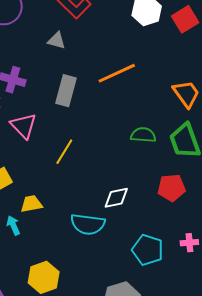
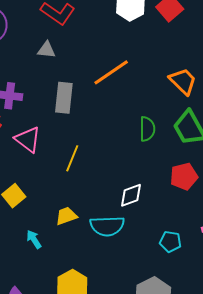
green semicircle: (143, 135) -> (147, 129), turned 95
yellow trapezoid: (31, 204) -> (66, 216), moved
cyan pentagon: (148, 250) -> (170, 242), size x0.7

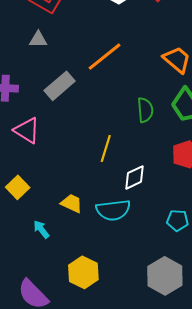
gray rectangle: (64, 98) -> (60, 86), turned 48
yellow line: (72, 158) -> (106, 149), moved
yellow trapezoid: (66, 216) -> (72, 203), turned 50

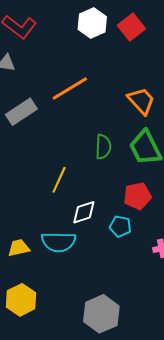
yellow trapezoid: (72, 203) -> (19, 248), moved, turned -45
cyan pentagon: (178, 220) -> (120, 226), moved

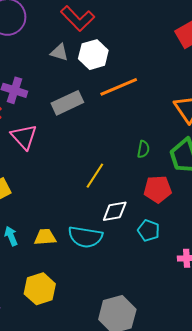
white hexagon: (92, 23) -> (93, 55), moved
green semicircle: (103, 147) -> (143, 149), size x0.7
red pentagon: (137, 196) -> (158, 189), moved

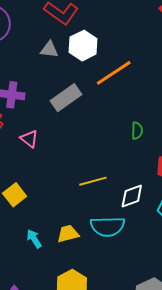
pink triangle: (24, 137) -> (29, 139), size x0.7
green semicircle: (143, 149) -> (137, 131), moved
yellow line: (95, 176) -> (93, 181), moved, turned 52

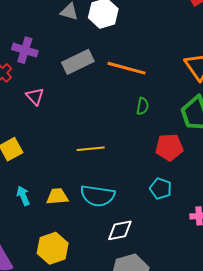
orange line: (114, 73) -> (127, 68), moved, turned 39
white diamond: (132, 196) -> (120, 230), moved

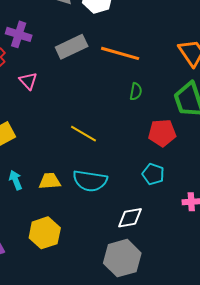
yellow line: (91, 149) -> (83, 134), turned 36
white diamond: (120, 230) -> (130, 218), moved

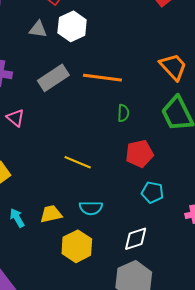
red pentagon: (162, 133) -> (139, 154), moved
cyan semicircle: (90, 181) -> (91, 208), size x0.7
yellow hexagon: (45, 233) -> (77, 246), moved

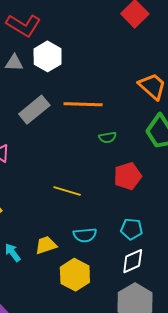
green semicircle: (123, 113) -> (108, 137), turned 84
cyan pentagon: (152, 192) -> (132, 229), moved

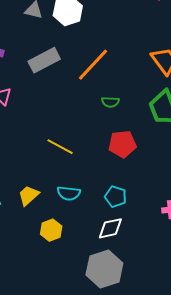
orange line: (83, 104) -> (93, 65), turned -60
yellow trapezoid: (46, 245) -> (29, 195), turned -35
yellow hexagon: (75, 275) -> (51, 230), size x0.7

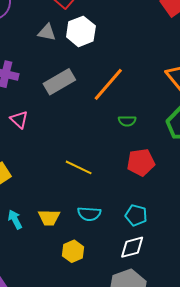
yellow trapezoid: (29, 195) -> (49, 218), turned -135

